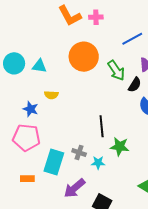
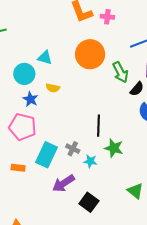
cyan circle: (14, 63) -> (24, 74), moved

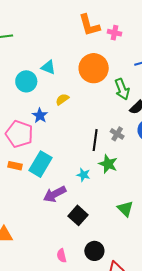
yellow semicircle: (53, 88) -> (62, 99), moved, turned 128
blue star: (30, 99) -> (40, 116), moved
gray cross: (73, 149) -> (117, 134), moved
orange rectangle: (18, 168) -> (15, 166), moved

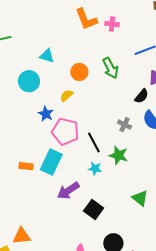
cyan triangle: (48, 67) -> (47, 56), moved
orange circle: (94, 68) -> (79, 72), moved, size x0.6
green arrow: (122, 89) -> (110, 68), moved
pink pentagon: (19, 134) -> (65, 131), moved
black line: (95, 140) -> (94, 142), moved, turned -30

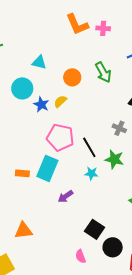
blue star: (46, 114) -> (41, 104), moved
purple arrow: (68, 191) -> (65, 196), size x0.7
black square: (94, 210) -> (95, 229), moved
orange triangle: (22, 236) -> (24, 230), moved

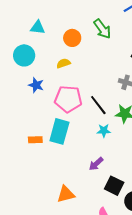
yellow semicircle: (60, 101) -> (63, 63), turned 32
blue star: (41, 104) -> (36, 85), moved
purple arrow: (65, 196) -> (96, 164), moved
orange triangle: (24, 230) -> (66, 194), moved

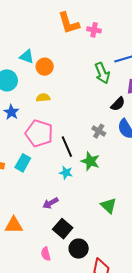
green arrow: (102, 29) -> (102, 73), moved
orange circle: (72, 38) -> (45, 67), moved
cyan rectangle: (59, 131) -> (23, 163), size x0.7

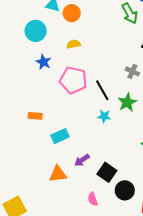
green star: (90, 161) -> (127, 102), turned 30
cyan rectangle: (23, 163) -> (60, 136), moved, turned 42
purple arrow: (50, 203) -> (82, 160), moved

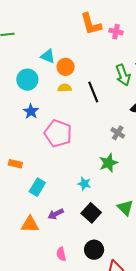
yellow semicircle: (74, 44) -> (65, 88), moved
black line: (102, 90) -> (93, 92), moved
cyan star: (104, 116) -> (84, 184), moved
cyan rectangle: (60, 136) -> (37, 187), turned -42
black square: (107, 172) -> (91, 213), moved

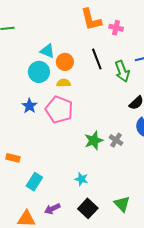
cyan circle: (27, 80) -> (39, 72), moved
black line: (93, 92) -> (97, 59), moved
pink pentagon: (58, 133) -> (59, 110), moved
gray cross: (118, 133) -> (116, 140), moved
green star: (108, 163) -> (94, 141), moved

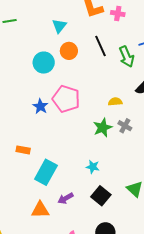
cyan triangle: (47, 51) -> (59, 26), moved, turned 49
yellow semicircle: (64, 83) -> (115, 102), moved
blue star: (29, 106) -> (40, 106), moved
cyan rectangle: (34, 182) -> (46, 172), size x1.4

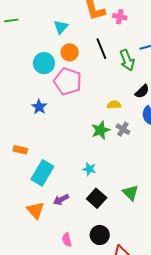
pink pentagon: (66, 99) -> (68, 81), moved
orange triangle: (40, 210) -> (35, 210), turned 48

